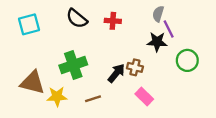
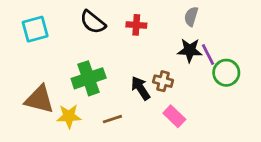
purple line: (169, 29) -> (208, 54), moved
black arrow: (116, 73) -> (141, 88), turned -72

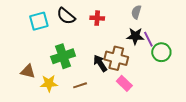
cyan square: (35, 29) -> (39, 21), moved
brown cross: (163, 81) -> (116, 58), size x1.6
brown triangle: (39, 99) -> (28, 71), size x0.7

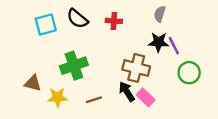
green circle: (161, 52) -> (189, 73), moved
black arrow: (100, 63) -> (127, 91), moved

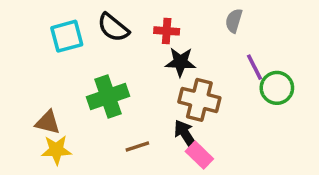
black star: (159, 42) -> (180, 62), moved
green circle: (189, 73) -> (277, 88), moved
yellow star: (57, 97) -> (56, 150), moved
pink rectangle: (146, 97) -> (199, 155), moved

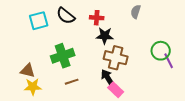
purple line: (255, 67) -> (169, 61), moved
brown line: (137, 146) -> (72, 82), moved

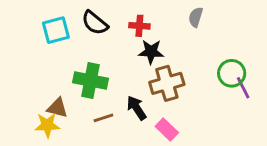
green cross: (63, 56) -> (91, 81), turned 30
brown cross: (116, 58) -> (167, 83), turned -30
brown triangle: (28, 71) -> (57, 108), moved
black arrow: (108, 78) -> (137, 108), moved

